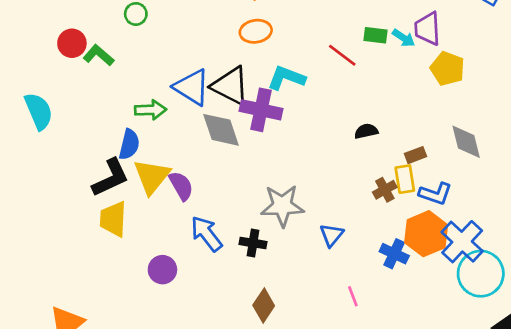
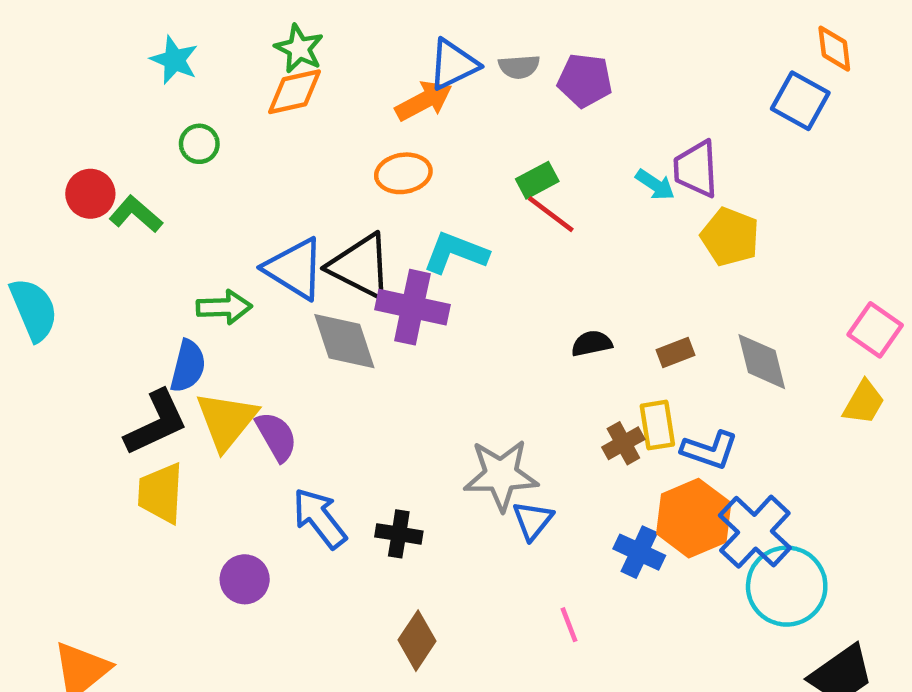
green rectangle: (376, 35) -> (537, 180), moved, turned -35
brown rectangle: (415, 155) -> (676, 353), moved
gray star: (282, 206) -> (501, 475), moved

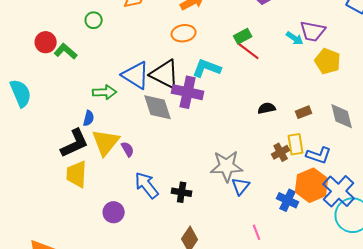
purple trapezoid: (696, 169) -> (313, 31), turned -76
blue semicircle: (188, 366) -> (89, 118), size x0.7
purple semicircle: (276, 436) -> (128, 149), size x0.7

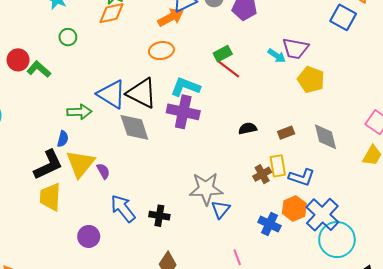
purple cross: (188, 92) -> (183, 112), moved
orange hexagon: (312, 185) -> (294, 208), size x0.7

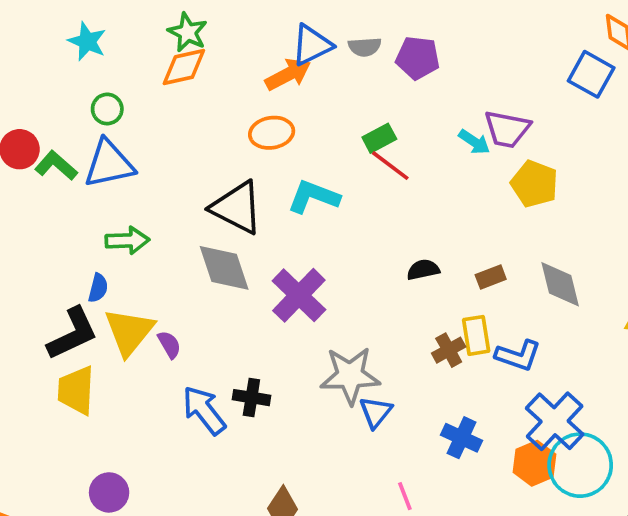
blue triangle: (112, 94) -> (109, 164), moved, turned -44
purple cross: (183, 112) -> (299, 295), moved, turned 32
orange hexagon: (294, 208) -> (535, 463), moved
black cross: (159, 216) -> (251, 398), moved
purple circle: (89, 236) -> (109, 492), moved

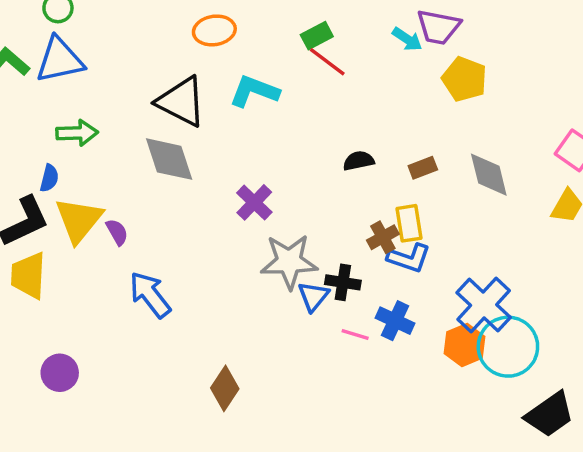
purple cross: (299, 295) -> (254, 202), moved, size x0.7
blue L-shape: (518, 356) -> (409, 258), moved
black cross: (251, 398) -> (343, 282), moved
pink line: (405, 496) -> (355, 335), moved, turned -52

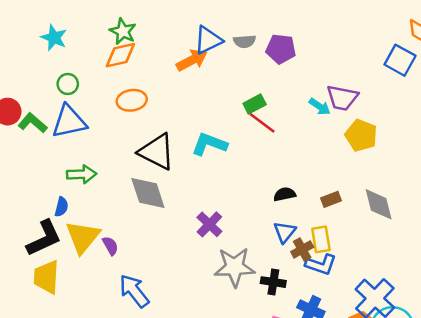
orange ellipse: (214, 30) -> (132, 100), moved
blue triangle: (313, 296) -> (285, 232), moved

